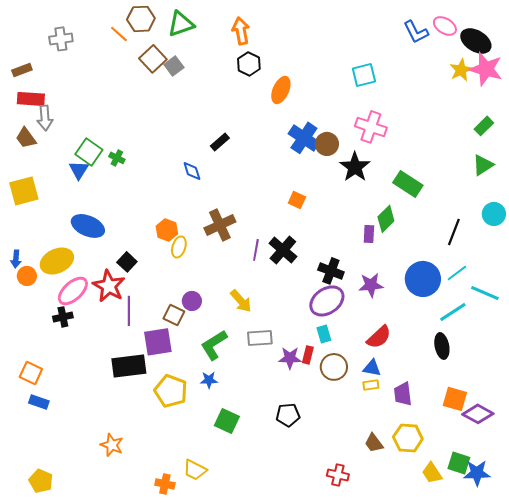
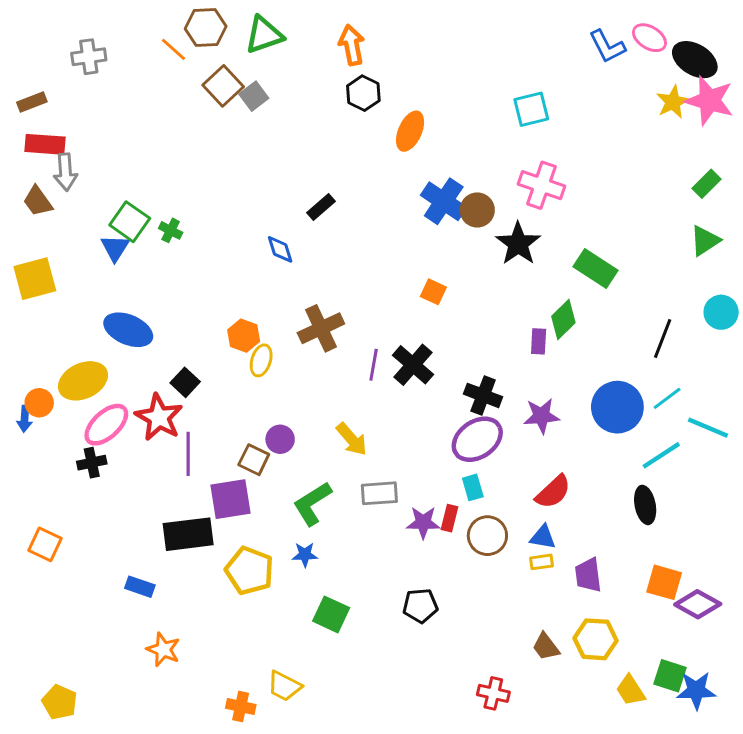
blue arrow: (16, 259) -> (25, 419), moved
blue rectangle: (39, 402) -> (140, 587), moved

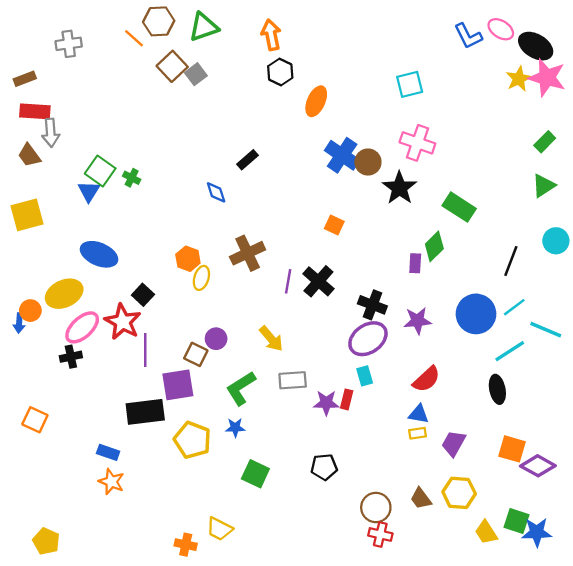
brown circle: (487, 536) -> (376, 507), moved
purple trapezoid: (588, 575) -> (453, 443), turned 36
orange star: (163, 650) -> (111, 482), moved

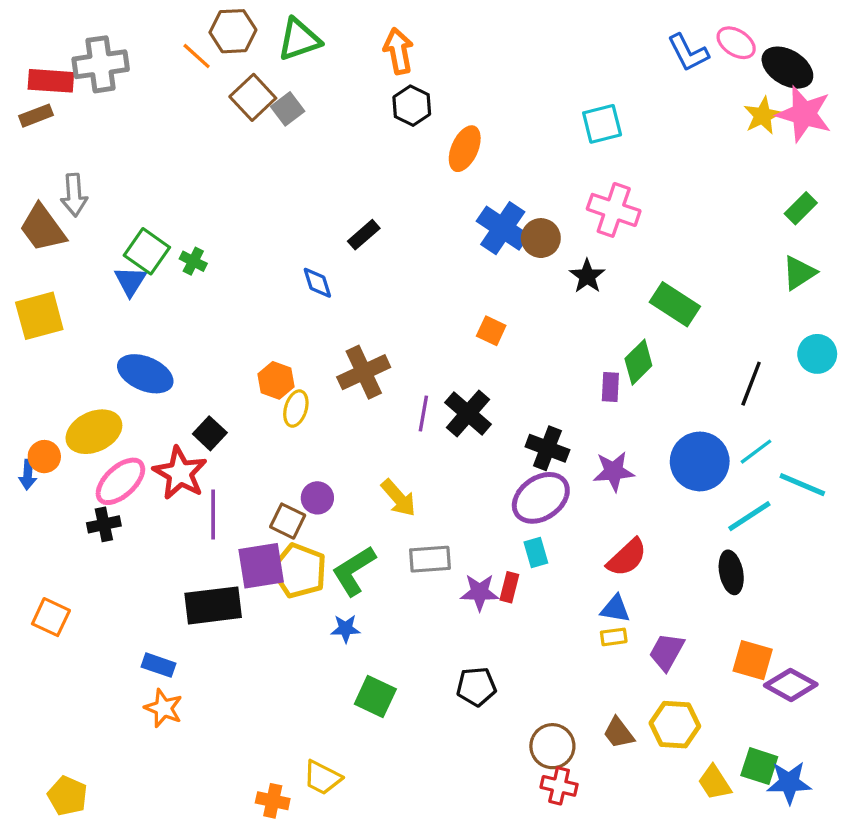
gray cross: (69, 44) -> (101, 64), size x1.4
red rectangle: (35, 111) -> (51, 81), moved
brown trapezoid: (29, 155) -> (43, 228), size x1.4
black star: (399, 188) -> (587, 276), size x0.7
yellow pentagon: (192, 440) -> (299, 571), moved

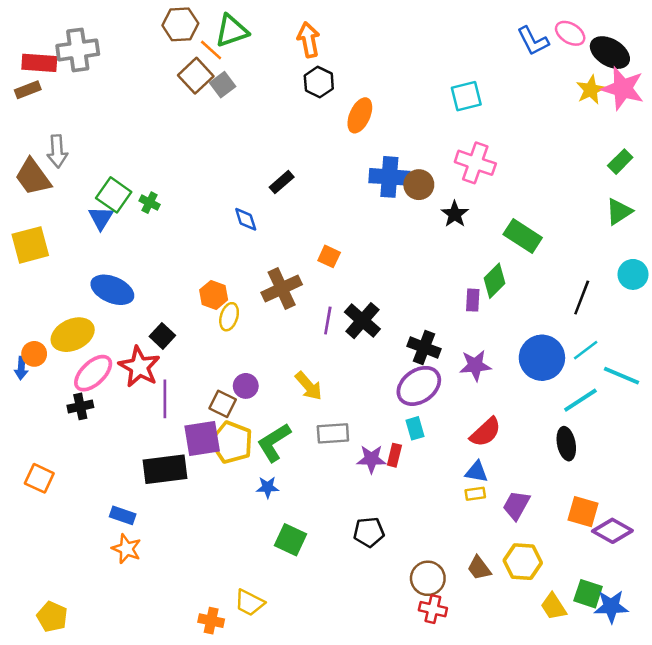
orange line: (197, 56) -> (211, 50), moved
blue cross: (503, 228) -> (389, 177), turned -30
orange square: (491, 331) -> (329, 256), moved

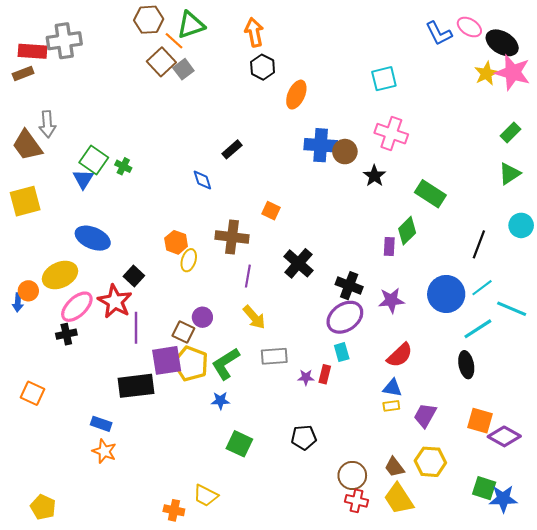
brown cross: (282, 288) -> (232, 237), turned 32
purple line: (328, 321) -> (248, 276), moved
purple star: (371, 459) -> (306, 377), size x0.7
yellow trapezoid: (553, 607) -> (399, 499), moved, size x1.4

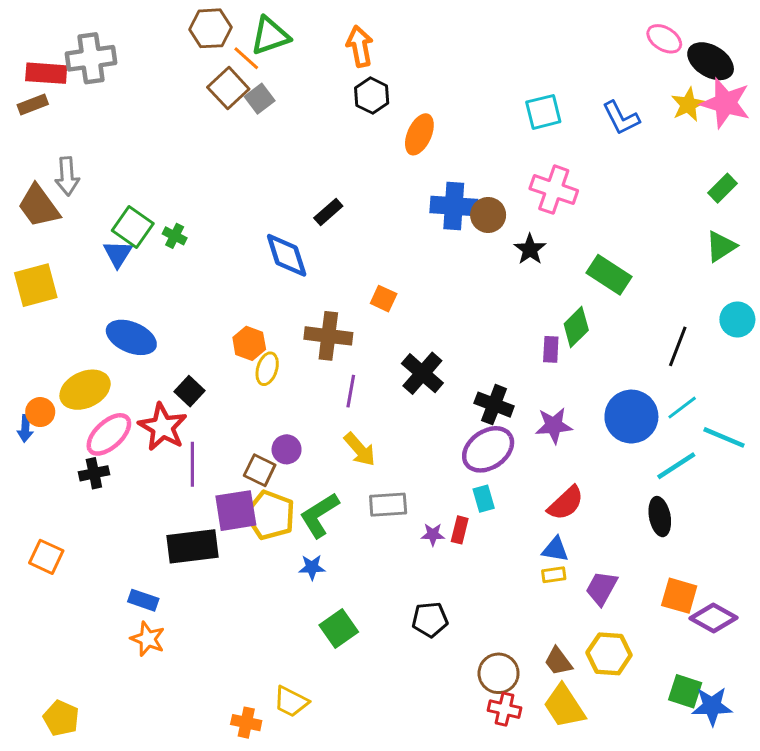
blue L-shape: (439, 33) -> (621, 118), moved
blue diamond: (202, 180) -> (287, 255), size x1.6
green square: (239, 444) -> (339, 629), turned 30

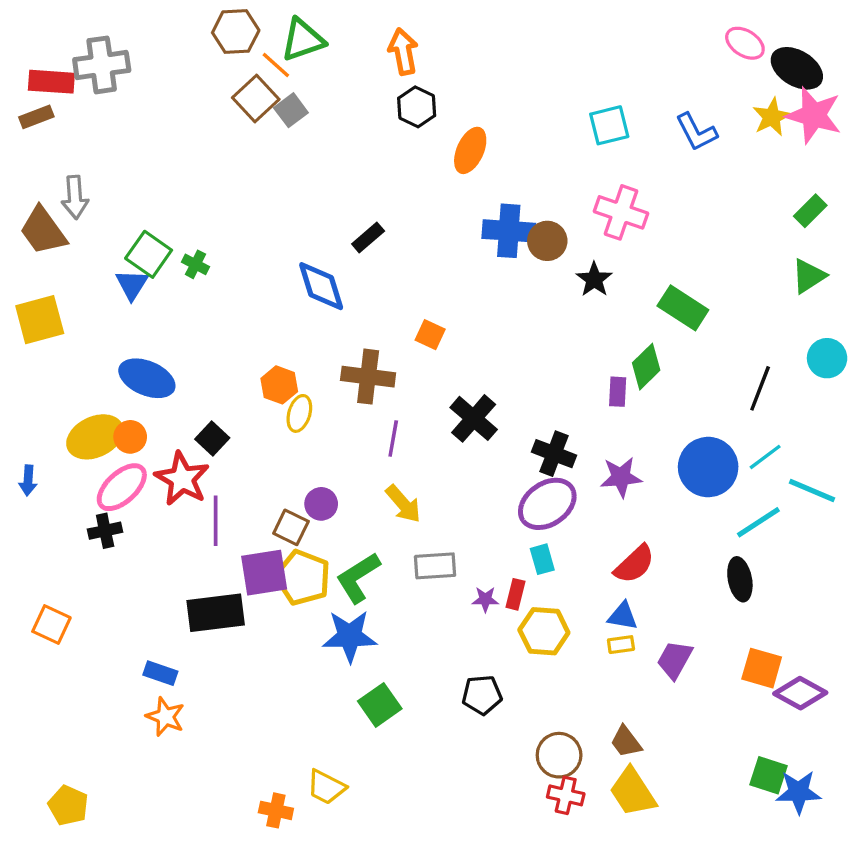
orange circle: (40, 412) -> (130, 437), moved
blue star: (312, 567) -> (350, 636), size x1.8
yellow hexagon: (609, 654) -> (544, 631), moved

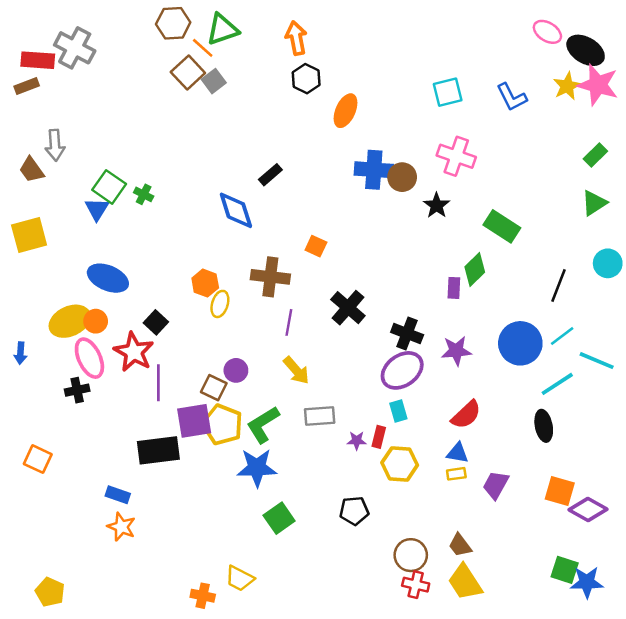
gray cross: (102, 65) -> (75, 48), turned 36
brown trapezoid: (43, 231) -> (32, 170), size x0.7
pink ellipse: (122, 487) -> (89, 358), turned -72

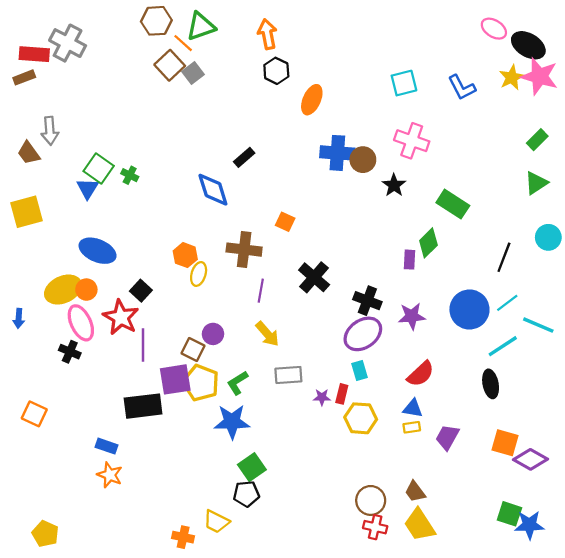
black cross: (77, 390) -> (70, 352), turned 35
green L-shape: (263, 425) -> (237, 383), size x0.7
black pentagon: (354, 511) -> (246, 494), moved

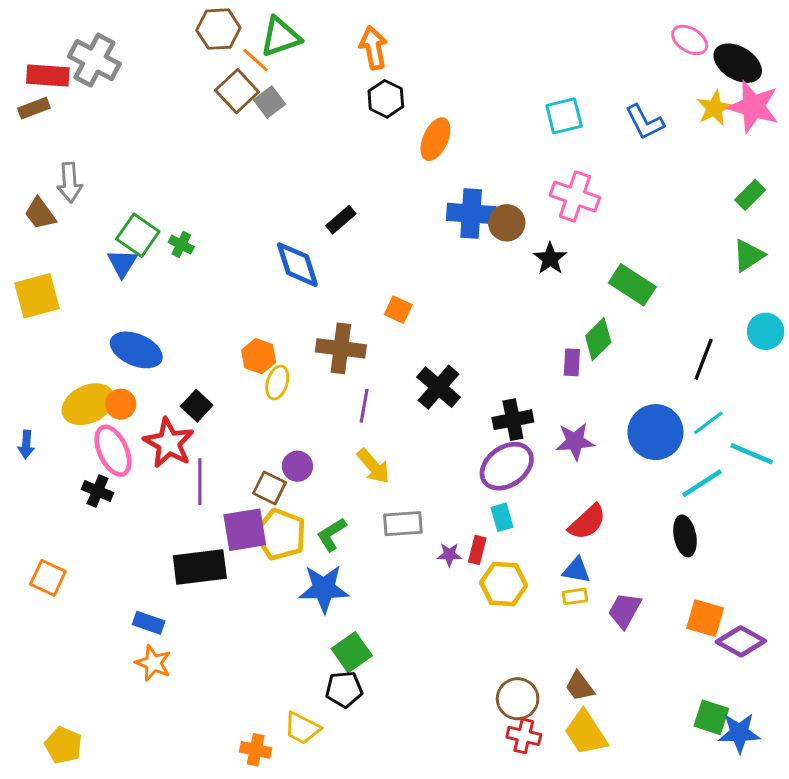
black cross: (367, 301) -> (513, 420), turned -32

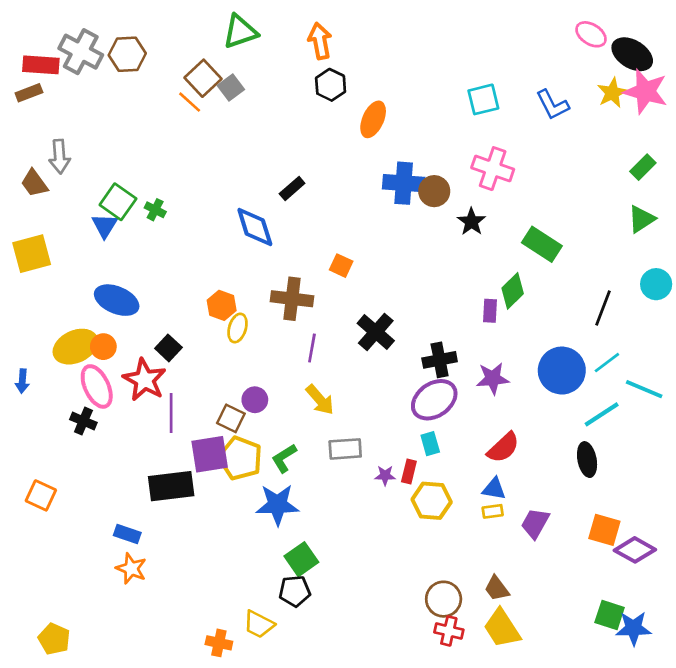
brown hexagon: (218, 29) -> (127, 54), moved
orange line: (256, 60) -> (190, 102), moved

